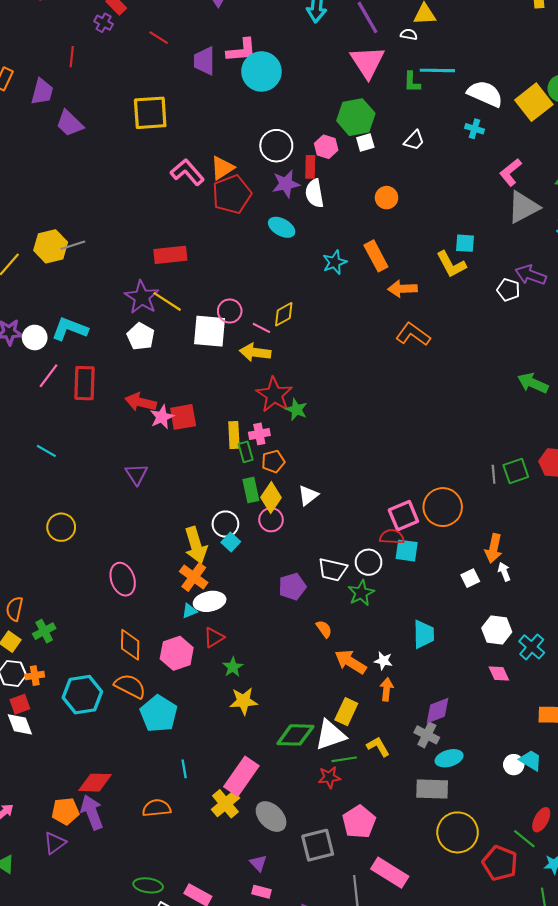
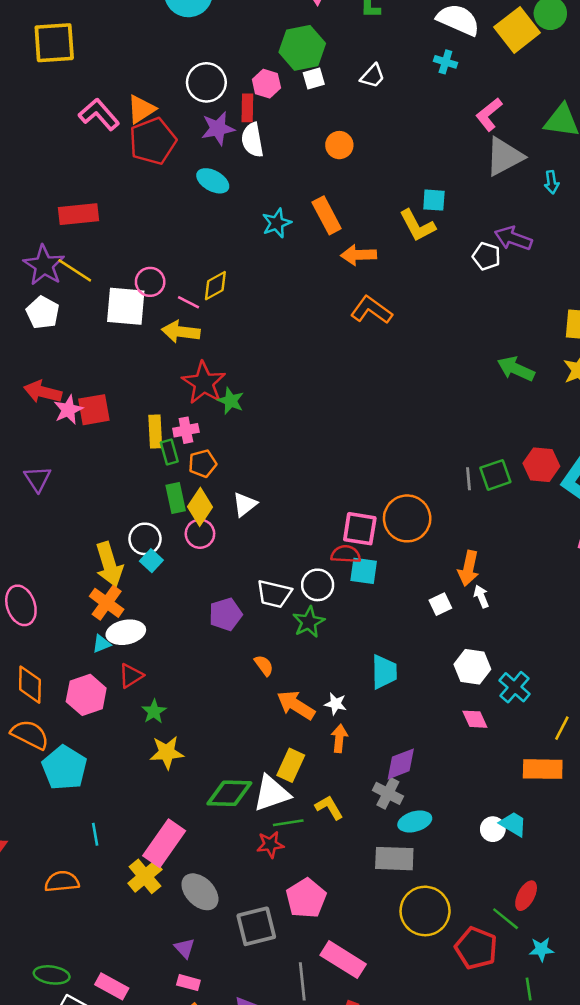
pink square: (403, 516) -> (360, 529), turned 32

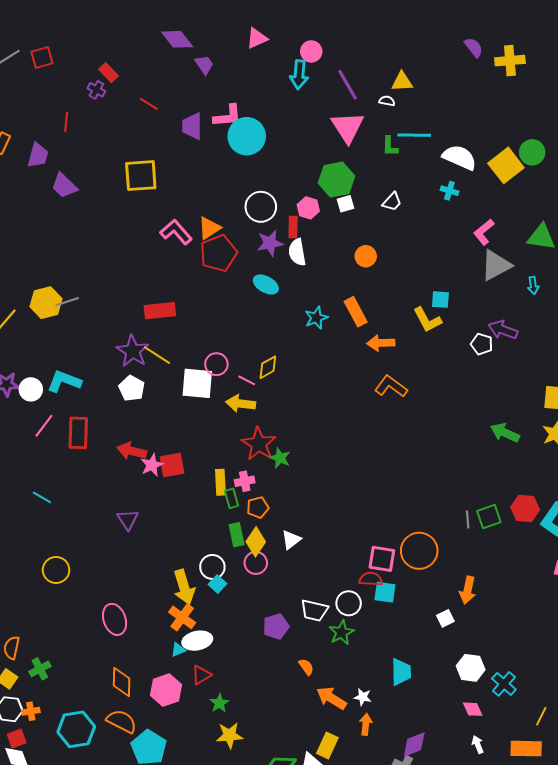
white arrow: (481, 596) -> (478, 744), moved

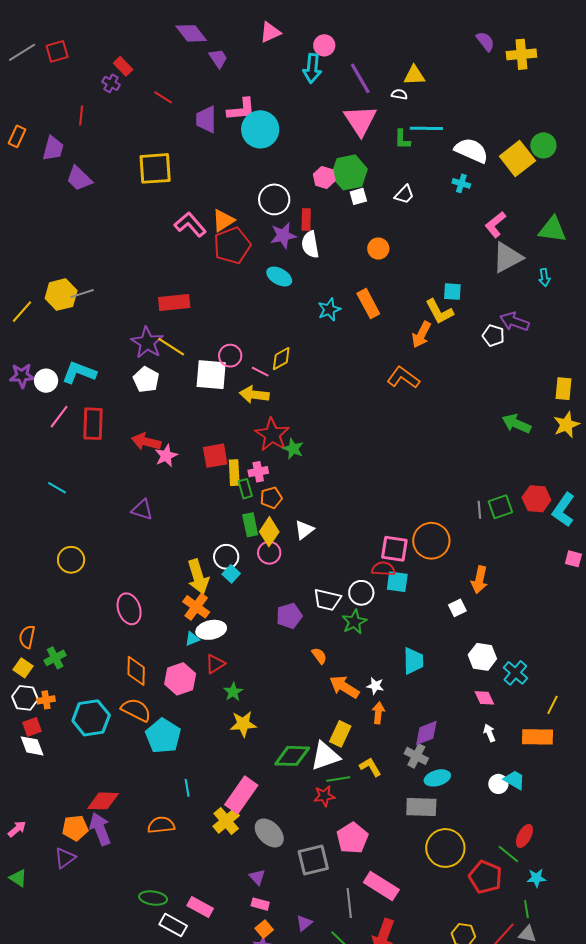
pink hexagon: (308, 208) -> (324, 177), moved
orange arrow: (381, 343) -> (421, 335), moved, turned -60
red square: (172, 465) -> (215, 456), moved
purple triangle: (128, 520) -> (142, 510), turned -40

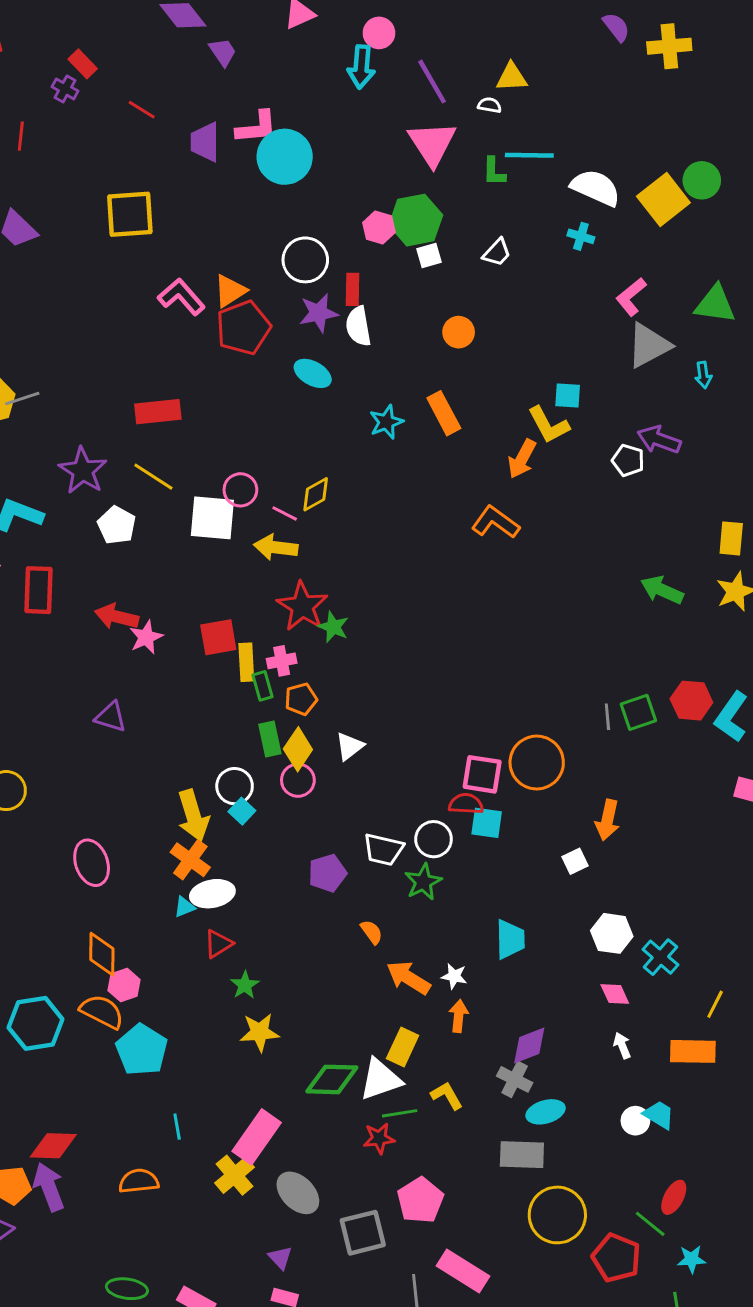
purple star: (147, 343) -> (83, 471), moved
pink hexagon: (180, 679) -> (124, 985), moved, size x0.7

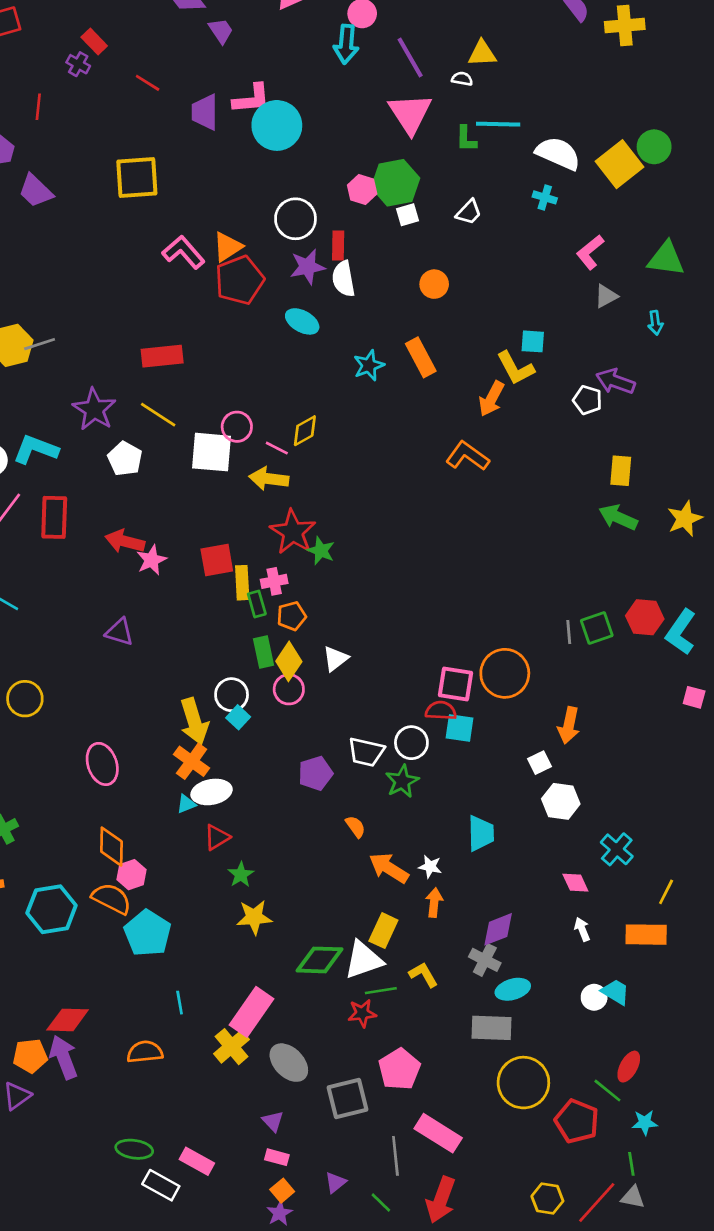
gray triangle: (649, 345) -> (606, 296), size x0.6
yellow rectangle: (731, 538) -> (621, 471), moved
white hexagon: (612, 933) -> (561, 801), moved

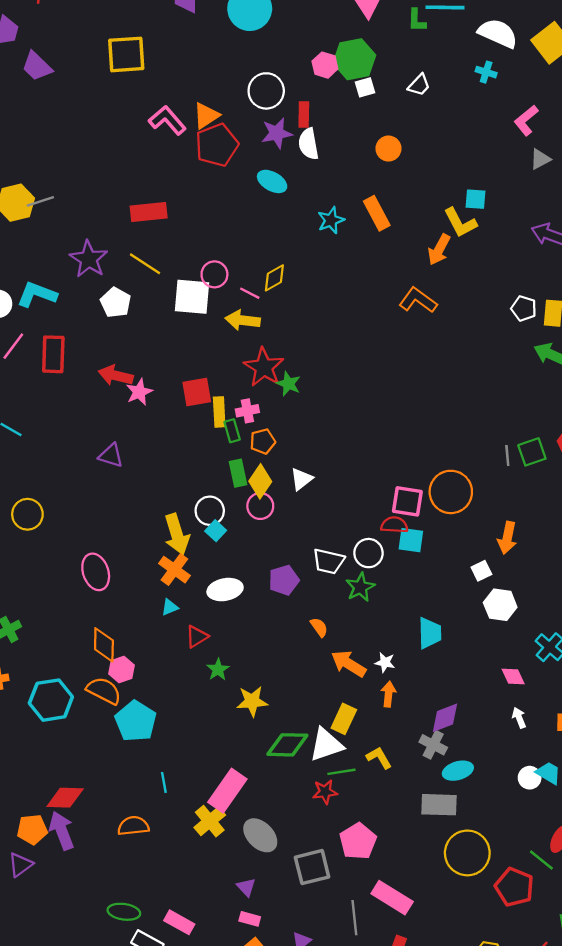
white pentagon: (587, 400) -> (524, 308), moved
white ellipse: (212, 792) -> (225, 590), moved
yellow star: (254, 917) -> (252, 701), moved

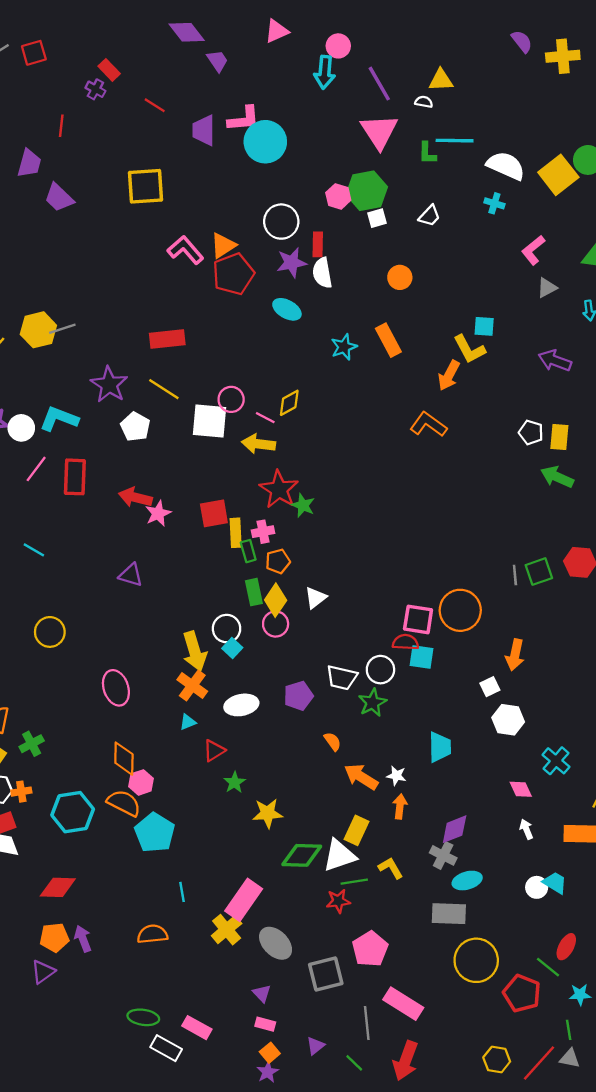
red diamond: (65, 798) -> (58, 887), moved
purple arrow: (62, 831) -> (83, 939), size x0.7

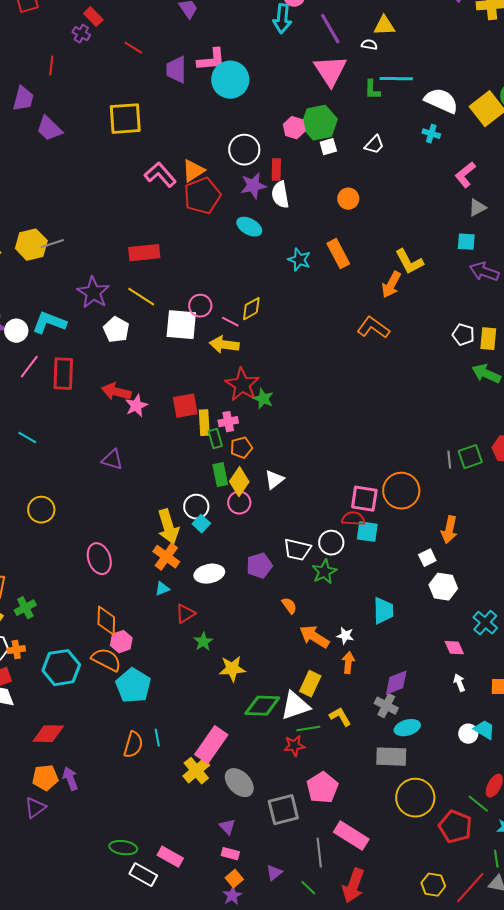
cyan square: (484, 326) -> (466, 242), moved
cyan star: (344, 347) -> (299, 260), turned -30
orange semicircle: (152, 934) -> (133, 745), moved, turned 112

